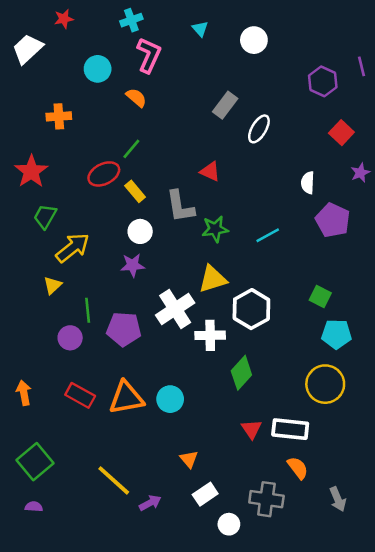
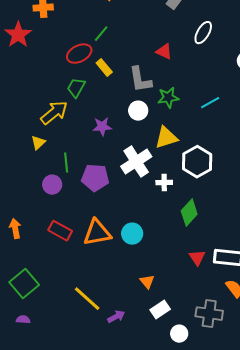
white ellipse: (259, 129) -> (203, 33), moved
red star: (31, 171) -> (18, 35), moved
green trapezoid: (45, 216) -> (76, 88), moved
white circle: (140, 231) -> (138, 111), moved
white cross: (210, 335) -> (164, 183), size x0.7

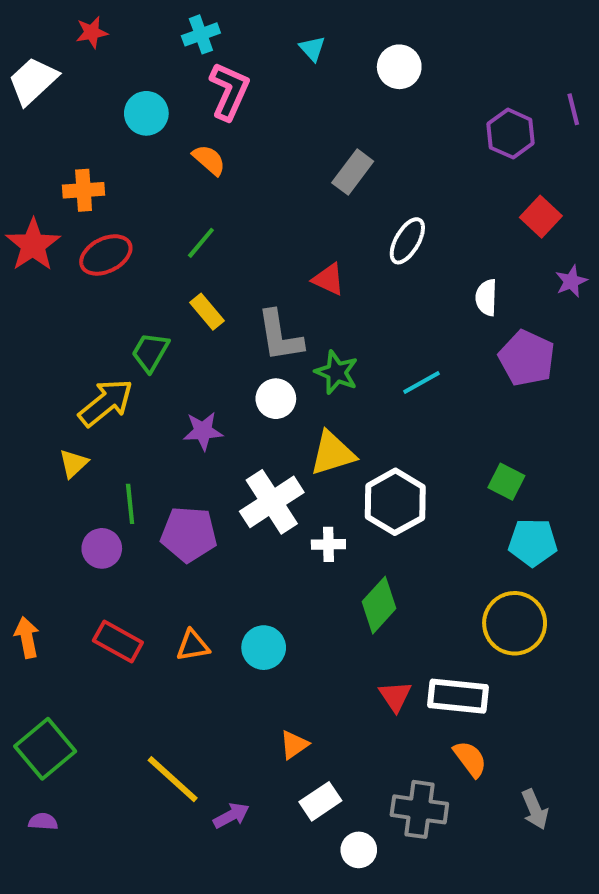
red ellipse: (79, 54) -> (106, 255), moved
green star: (168, 98) -> (337, 372), turned 30
orange triangle: (97, 233) -> (193, 646), size x0.6
orange triangle: (147, 282) -> (294, 745), turned 35

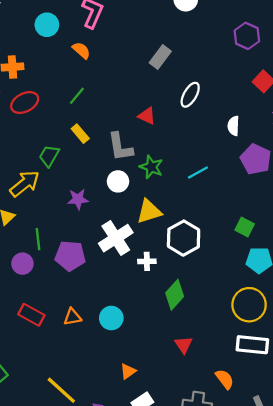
white rectangle: (458, 696) -> (252, 345), moved

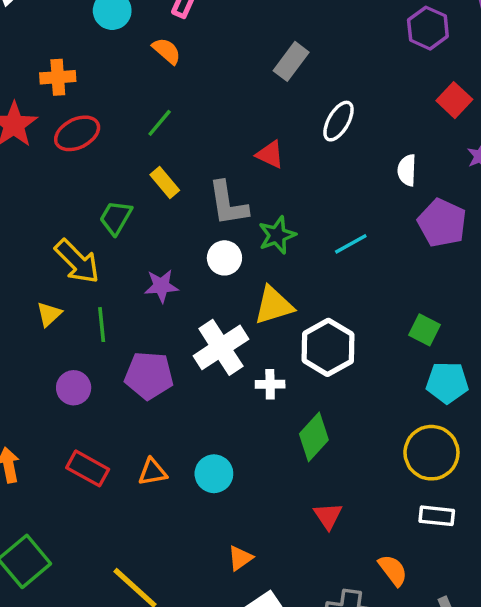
green star: (151, 167) -> (277, 235), turned 30
yellow arrow: (25, 184) -> (77, 261), turned 84
green line: (38, 239) -> (102, 325), moved
white rectangle: (252, 345) -> (437, 516), size x0.7

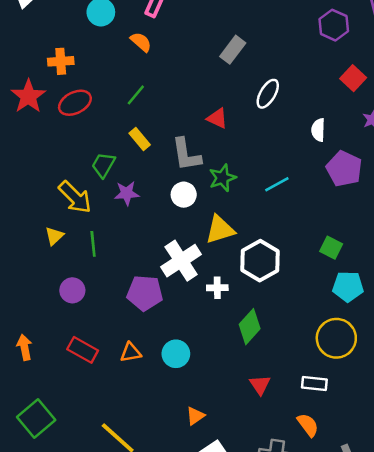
purple star: (161, 286) -> (127, 193), moved
purple pentagon: (149, 375) -> (145, 293), moved
white rectangle: (437, 516) -> (314, 384), moved

